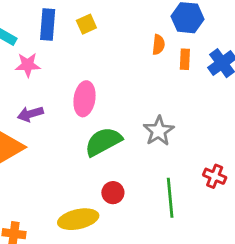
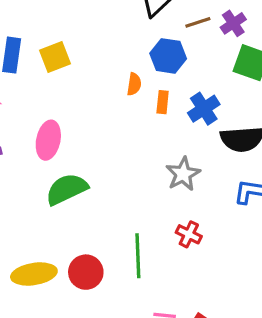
yellow square: (86, 24) -> (55, 57), size x1.4
gray star: (159, 131) -> (183, 174), moved
red circle: (113, 193) -> (86, 272), moved, size x1.4

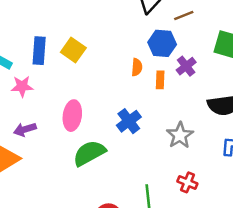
purple cross: (233, 23) -> (186, 66), moved
yellow square: (55, 57) -> (73, 50), turned -30
blue cross: (204, 109) -> (129, 121), moved

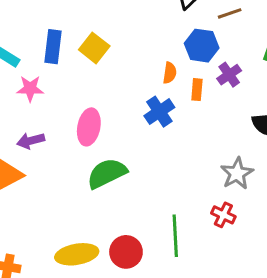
blue cross: (129, 121) -> (159, 112), moved
gray star: (180, 135) -> (237, 173), moved

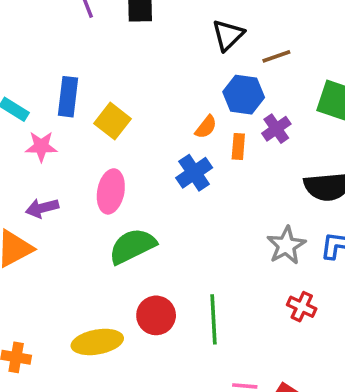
yellow square: (94, 48) -> (113, 121), moved
orange semicircle: (170, 73) -> (206, 127), turned 30
red cross: (223, 215) -> (302, 307), moved
red circle: (126, 252) -> (156, 315), moved

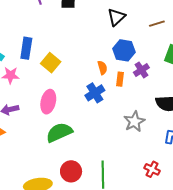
brown line: (276, 56) -> (157, 24), moved
orange semicircle: (206, 127) -> (102, 68), turned -56
gray star: (286, 245) -> (134, 122), moved

